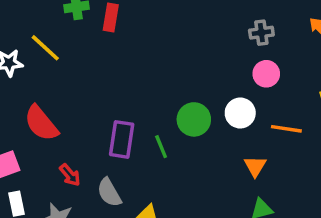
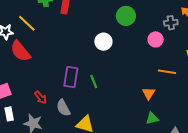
gray cross: (261, 33) -> (171, 23), moved
white circle: (240, 113) -> (103, 42), moved
green circle: (194, 119) -> (126, 16), moved
red semicircle: (41, 123) -> (20, 51), moved

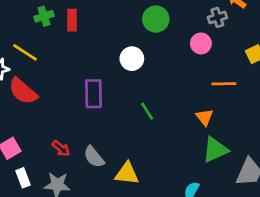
purple rectangle: (71, 77) -> (93, 94), moved
green line: (94, 81) -> (147, 111), moved
green triangle: (152, 118) -> (215, 150), size x1.5

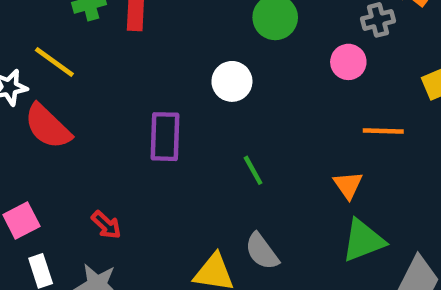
gray semicircle: (94, 157) -> (262, 251), moved

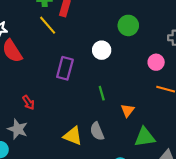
yellow line: (54, 62) -> (48, 25), moved
pink circle: (348, 62) -> (156, 62), moved
orange triangle: (348, 185) -> (128, 110), moved

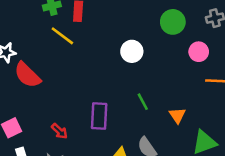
green circle: (128, 25) -> (173, 22), moved
purple rectangle: (65, 68) -> (99, 116), moved

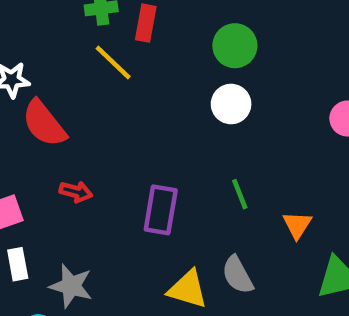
green circle: (173, 22) -> (235, 46), moved
red arrow: (59, 131) -> (76, 192), moved, turned -36

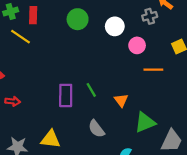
white circle: (231, 104) -> (115, 26), moved
purple rectangle: (161, 210) -> (66, 95), moved
yellow triangle: (188, 289) -> (51, 139), moved

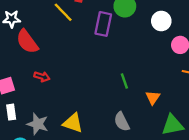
purple rectangle: (66, 95) -> (103, 24), moved

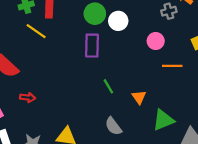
white circle: (161, 21) -> (118, 21), moved
purple rectangle: (103, 24) -> (92, 46), moved

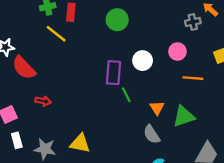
white circle: (118, 21) -> (143, 61), moved
purple rectangle: (92, 46) -> (113, 73), moved
green triangle: (163, 120) -> (184, 116), moved
gray semicircle: (113, 126) -> (152, 134), moved

